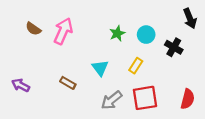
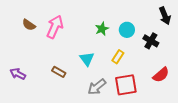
red semicircle: (188, 99) -> (161, 75), moved, turned 36

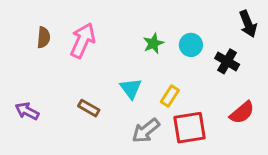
brown semicircle: (29, 25) -> (44, 37), turned -120
yellow rectangle: (118, 57) -> (170, 96), moved

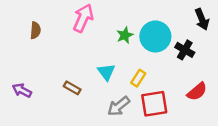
pink arrow: (83, 40) -> (83, 18), moved
cyan circle: (191, 45) -> (155, 36), size x1.6

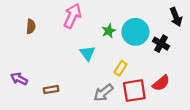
cyan triangle: (106, 72) -> (87, 53), moved
brown rectangle: (72, 88) -> (51, 90), moved, turned -40
red semicircle: (197, 92) -> (161, 83), moved

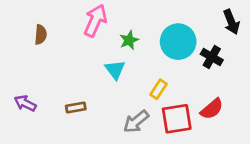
green star: (109, 31) -> (129, 40), moved
brown rectangle: (51, 90) -> (76, 108), moved

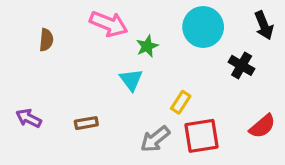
pink arrow: (95, 21) -> (109, 24), turned 88
cyan circle: (178, 42) -> (203, 27), moved
red semicircle: (212, 109) -> (262, 126), moved

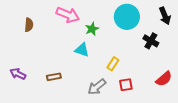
cyan triangle: (131, 80) -> (82, 50), turned -35
red square: (202, 136) -> (126, 85), size x0.6

